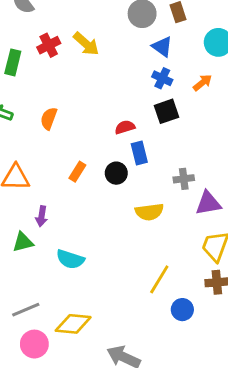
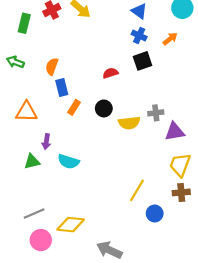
blue rectangle: (139, 153) -> (62, 87), moved
yellow semicircle: (149, 212) -> (129, 123), moved
cyan semicircle: (70, 259) -> (68, 162), moved

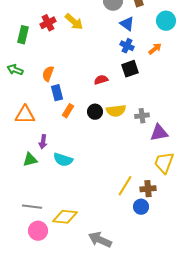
yellow semicircle: (129, 123) -> (116, 111), moved
brown cross: (181, 192) -> (148, 189), moved
gray line: (34, 214) -> (32, 207), turned 30

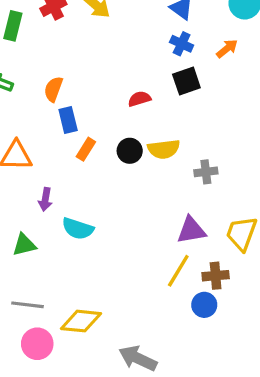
gray cross: (142, 116) -> (206, 172), moved
purple triangle: (159, 133) -> (191, 230), moved
green triangle: (30, 160) -> (24, 245), moved

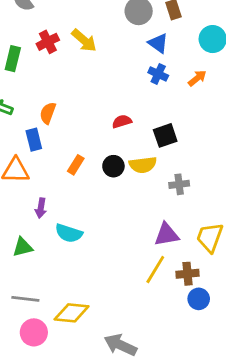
black square: (186, 81) -> (165, 135), moved
blue rectangle: (68, 120) -> (34, 140), moved
blue circle: (204, 305) -> (199, 299), moved

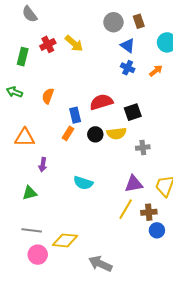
red semicircle: (122, 121) -> (101, 102), size x1.6
blue rectangle: (34, 140) -> (75, 115), moved
cyan semicircle: (69, 233) -> (83, 183), moved

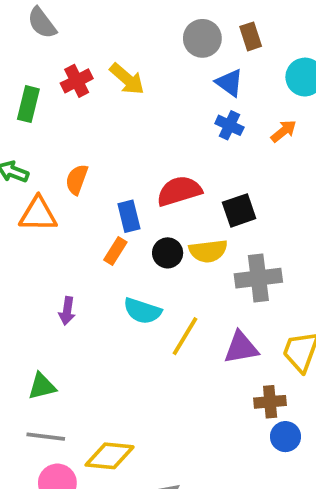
orange triangle: (25, 137) -> (38, 214), moved
gray cross: (143, 148) -> (258, 278), size x1.6
cyan semicircle: (83, 183) -> (142, 311), moved
green triangle: (30, 193) -> (42, 386), moved
yellow line: (126, 209) -> (185, 336), moved

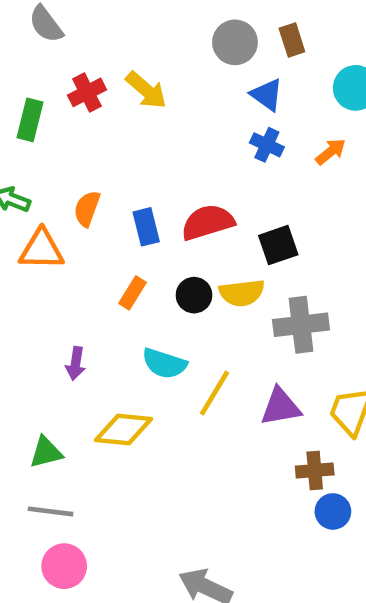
blue rectangle: (129, 216) -> (146, 227), moved
yellow diamond: (110, 456) -> (123, 429), moved

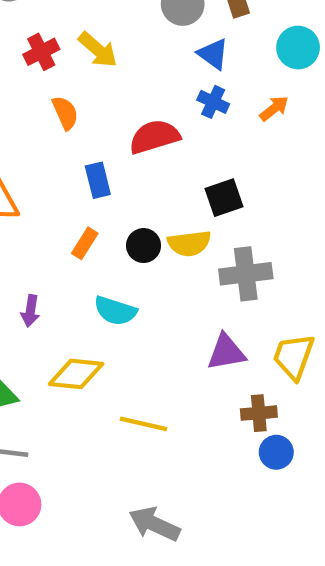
orange semicircle: (87, 209) -> (65, 113), moved, turned 136
red semicircle: (208, 222) -> (154, 137), moved
yellow line: (214, 393) -> (144, 424), moved, turned 72

